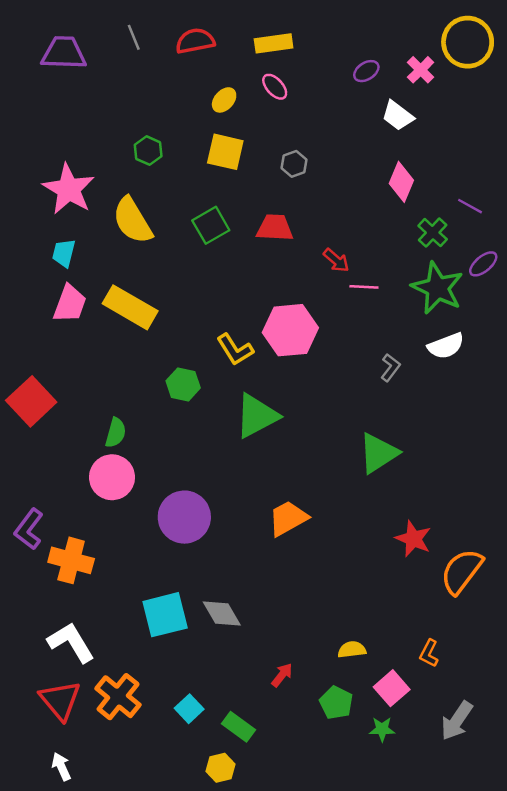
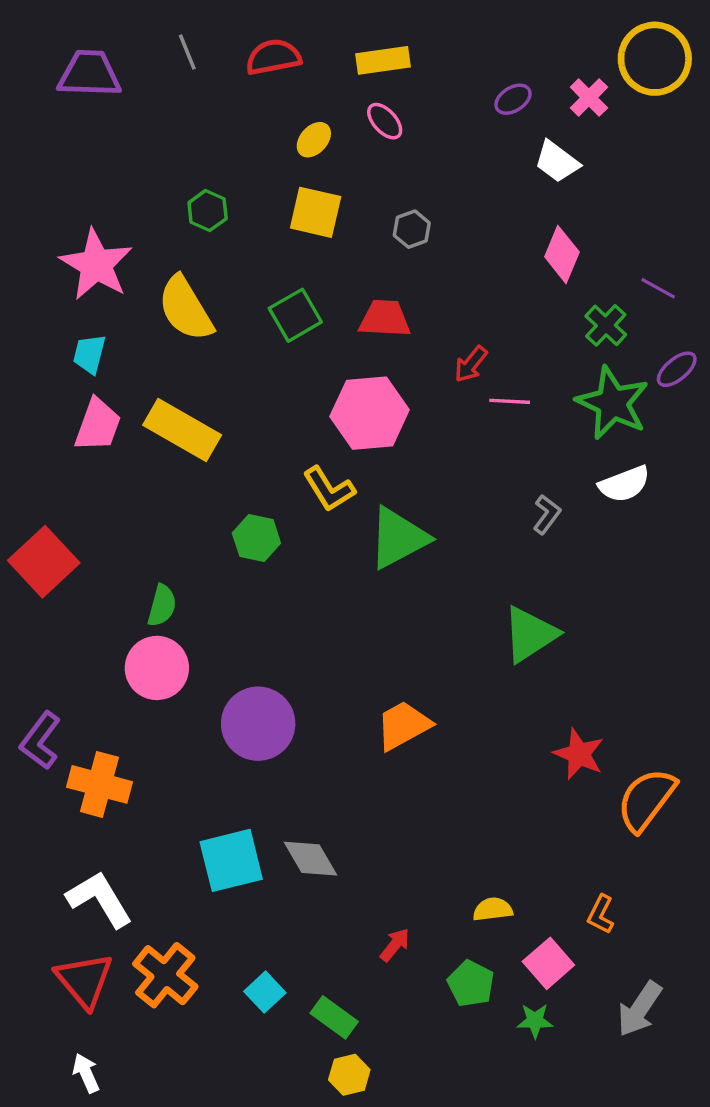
red arrow: (336, 260) -> (471, 364), turned 88
pink hexagon: (290, 330) -> (370, 413), moved
green triangle: (257, 416) -> (398, 538), moved
yellow hexagon: (220, 768) -> (349, 1075), moved

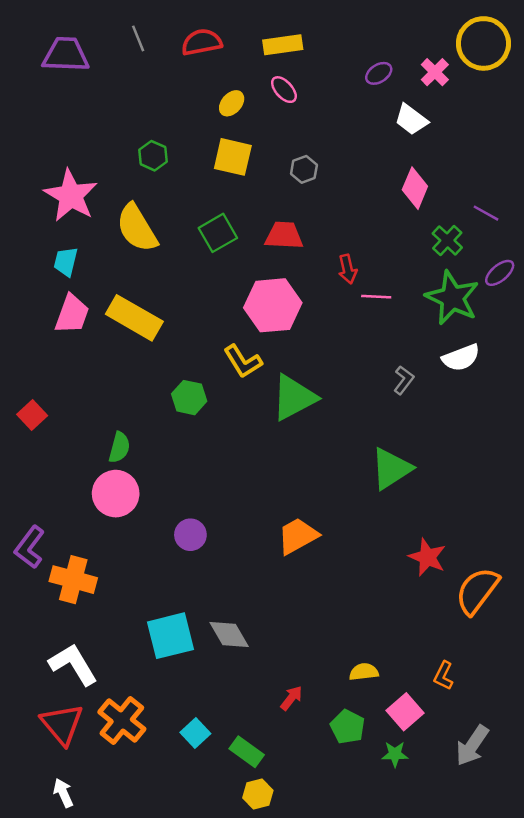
red arrow: (471, 364) -> (348, 269), turned -52
red square: (44, 562) -> (32, 415), size x0.6
purple circle: (258, 724) -> (190, 535), size x0.6

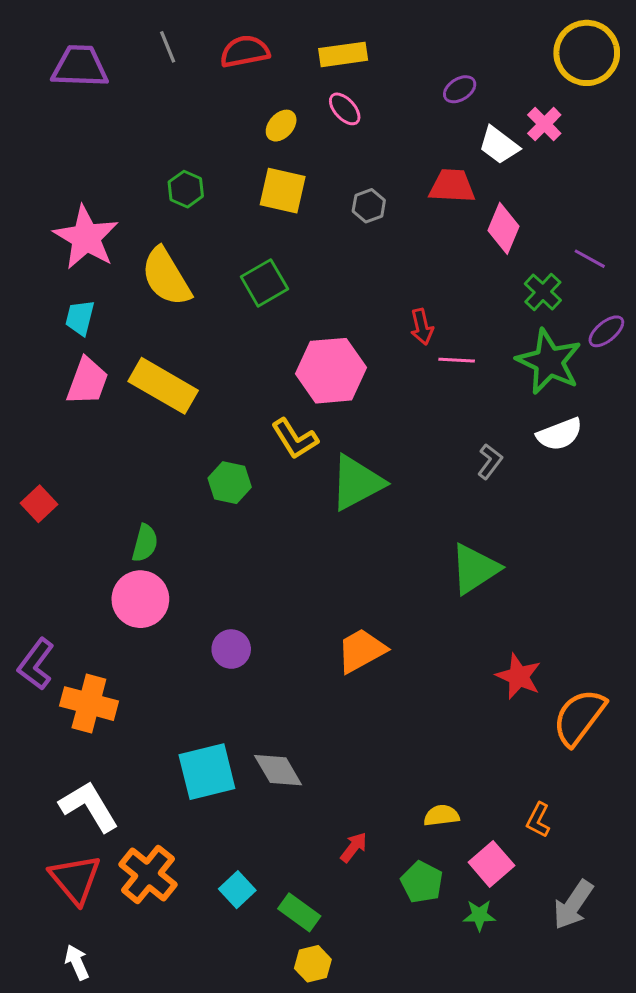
pink cross: (435, 72) -> (544, 124), moved
red trapezoid: (284, 235) -> (452, 186), moved

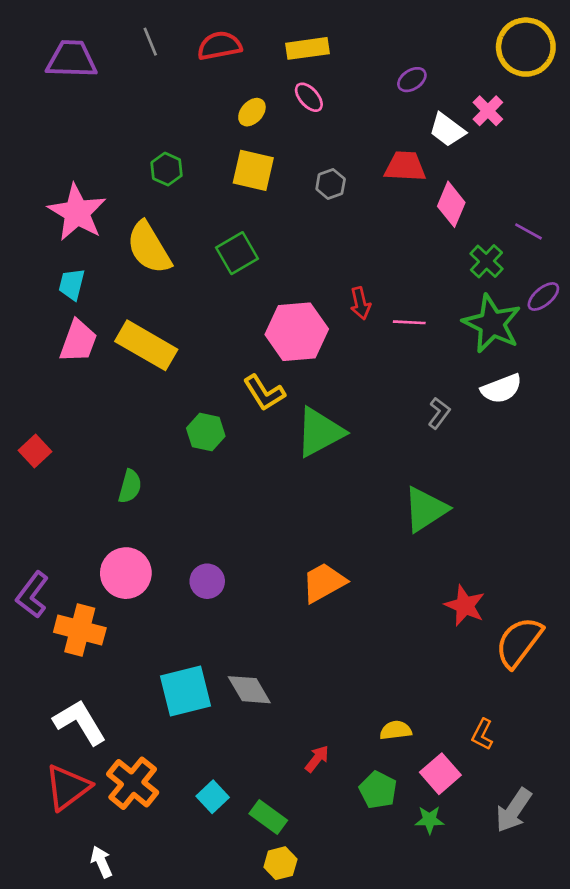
red arrow: (422, 327) -> (360, 303), moved
pink circle: (140, 599) -> (126, 573), moved
red triangle: (75, 879) -> (68, 787), turned 33
white arrow: (77, 962) -> (101, 862), moved

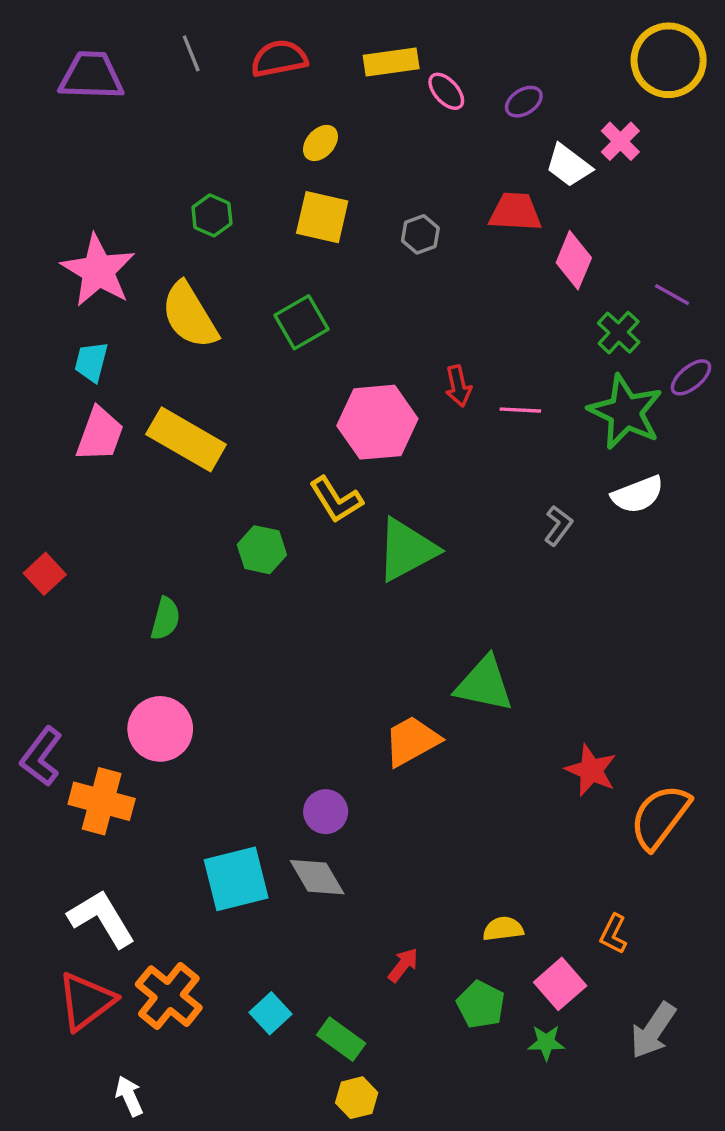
pink ellipse: (309, 97) -> (446, 91), moved
green triangle: (425, 509) -> (484, 684), moved, turned 45
purple circle: (207, 581) -> (326, 812), moved

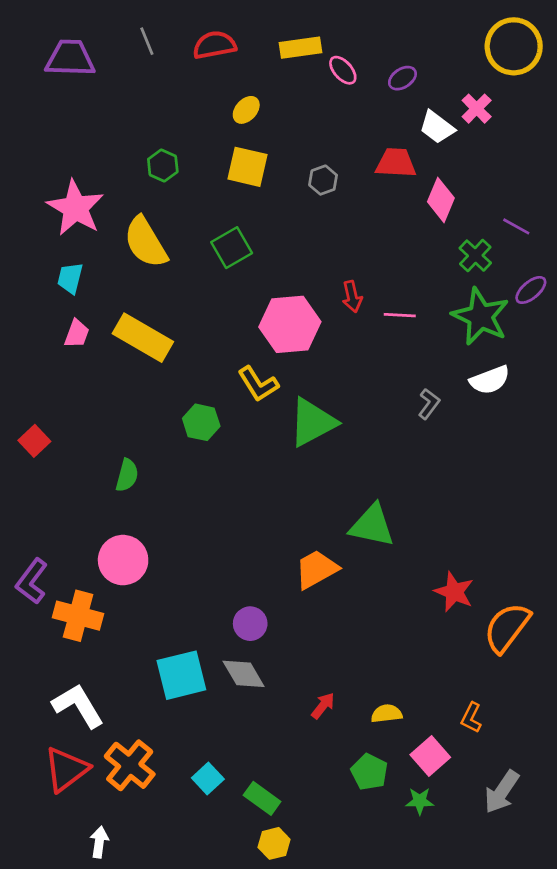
pink trapezoid: (100, 434) -> (77, 334), size x0.7
red arrow: (403, 965) -> (323, 706), moved
white arrow: (129, 1096) -> (99, 842), turned 32

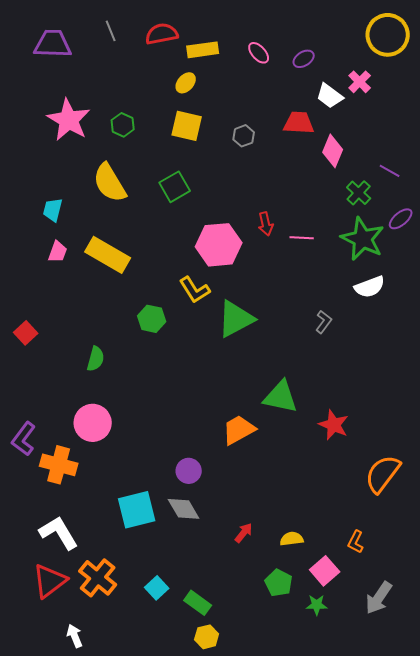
yellow rectangle: (300, 48) -> (203, 50), moved
pink star: (75, 208) -> (69, 120), moved
gray L-shape: (429, 404) -> (324, 322), moved
red star: (454, 592) -> (334, 425), moved
white arrow: (99, 842) -> (75, 636), turned -30

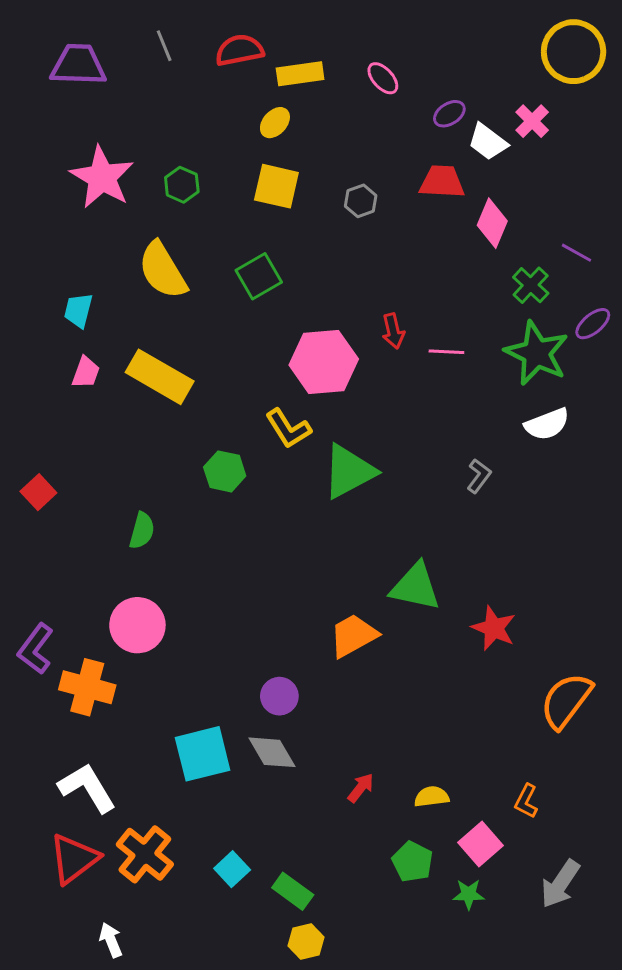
purple ellipse: (304, 59) -> (449, 114), moved

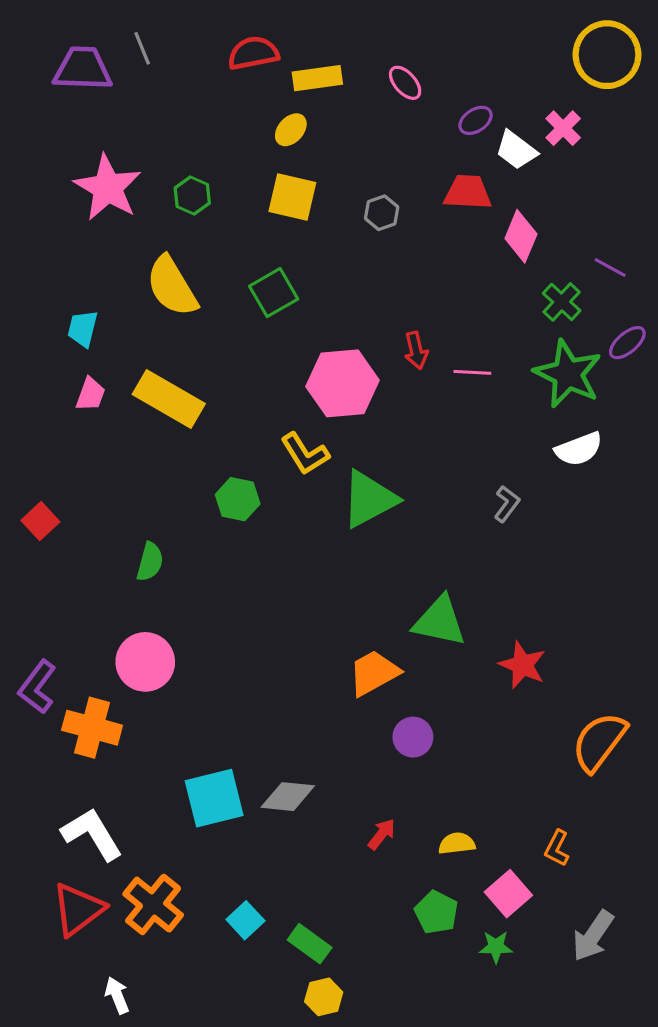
gray line: (164, 46) -> (142, 48), moved
purple circle: (279, 696) -> (413, 737), moved
gray diamond: (272, 752) -> (288, 797), turned -54

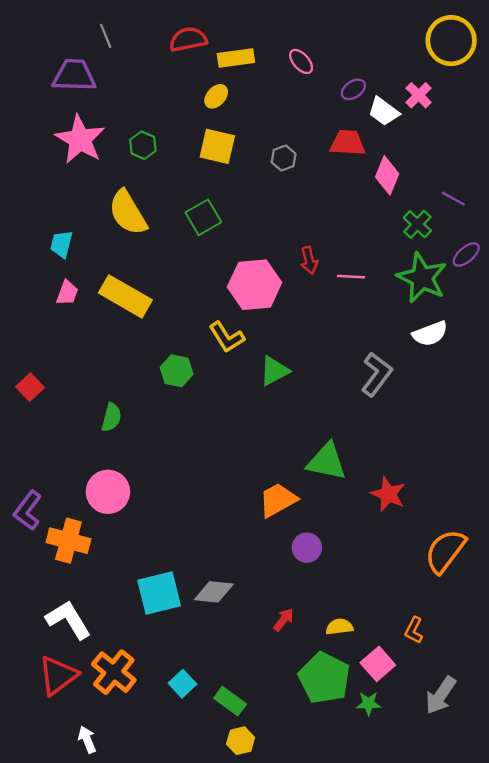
purple trapezoid: (83, 69) -> (74, 75), moved
green triangle: (369, 499) -> (274, 371), size x0.7
gray L-shape: (507, 504) -> (377, 374), size x1.6
green pentagon: (436, 912) -> (324, 678), size x1.6

